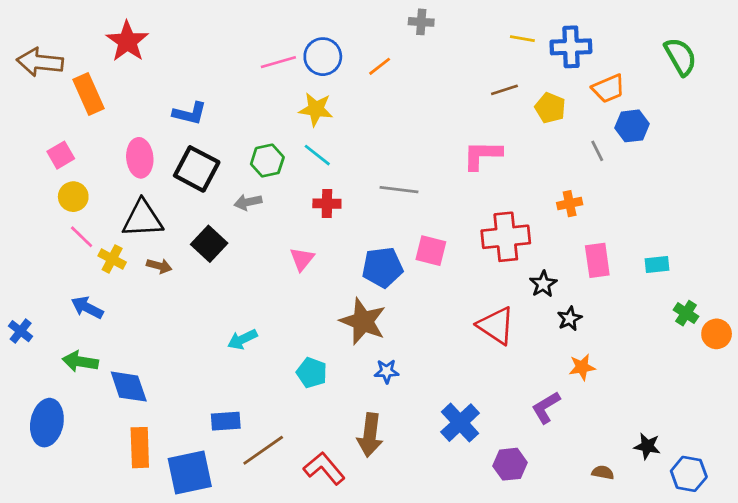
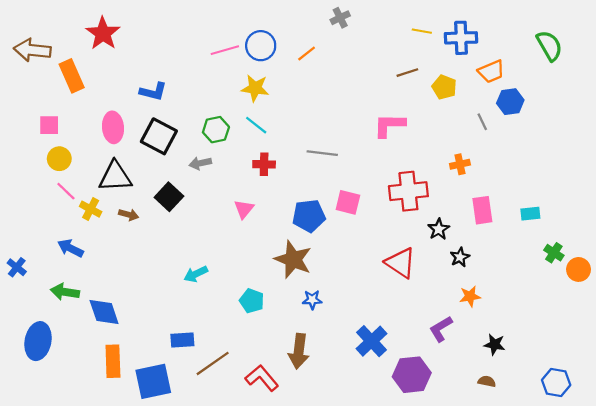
gray cross: (421, 22) -> (340, 18), turned -30
pink square: (61, 155) -> (49, 125), turned 30
black star: (647, 446) -> (495, 344), moved
purple hexagon: (510, 464) -> (412, 375), size x1.4

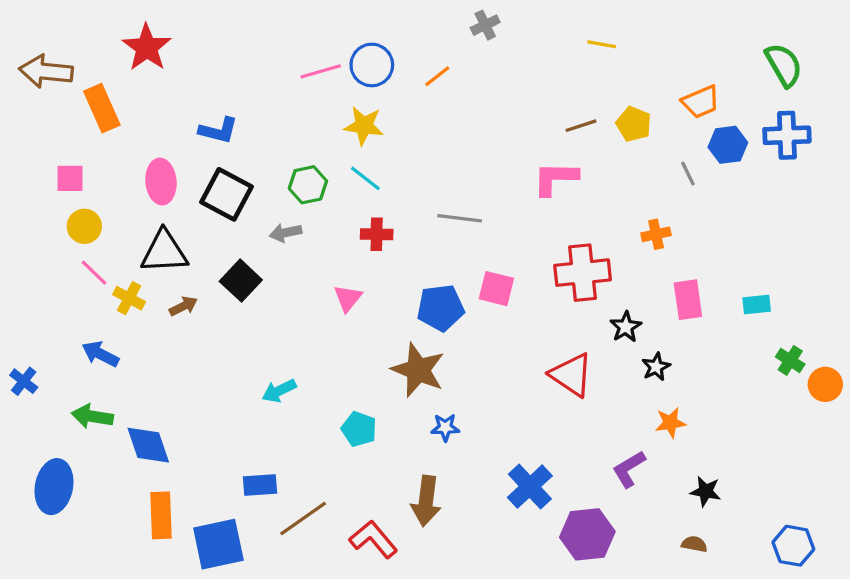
blue cross: (461, 38) -> (787, 135), moved
brown line: (407, 73) -> (581, 126), moved
brown arrow: (129, 215) -> (183, 306), turned -42

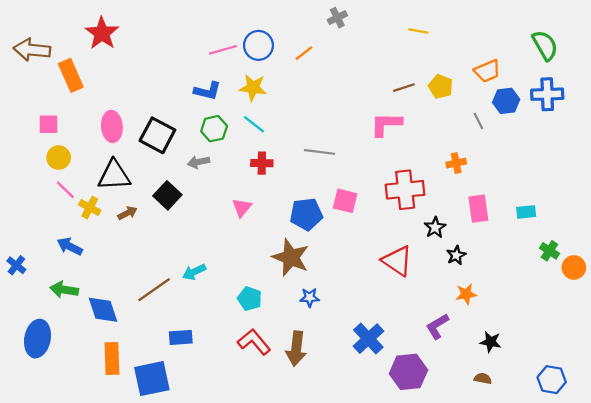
blue L-shape: (218, 130) -> (207, 91), moved
brown line: (303, 519) -> (154, 290), moved
red L-shape: (373, 539) -> (254, 342), moved

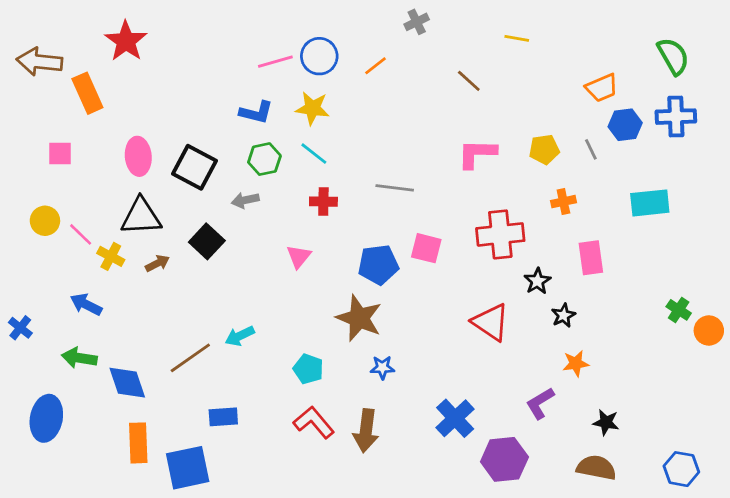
yellow pentagon: (441, 86) -> (544, 149), moved, turned -30
brown line: (404, 88) -> (469, 81), moved, turned 60
yellow circle: (59, 158) -> (45, 221), moved
cyan rectangle: (526, 212) -> (650, 203), moved, size x1.6
brown semicircle: (483, 379) -> (596, 468), size x1.8

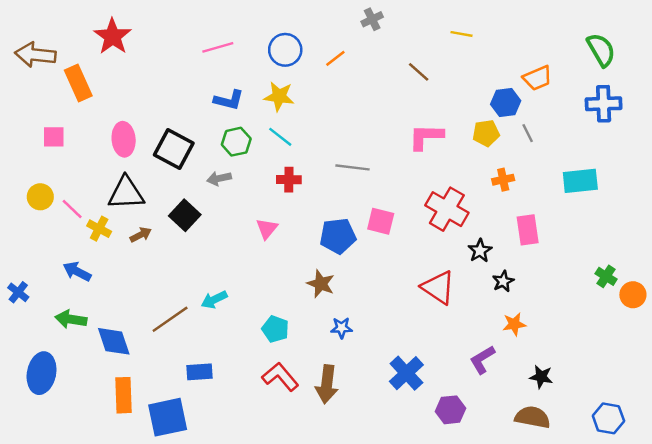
pink line: (275, 62) -> (218, 47), moved
blue hexagon: (625, 125) -> (506, 103), moved
red cross: (500, 234) -> (447, 209), turned 36
brown star: (359, 318) -> (321, 284), size x0.7
purple hexagon: (504, 459) -> (450, 410), size x0.7

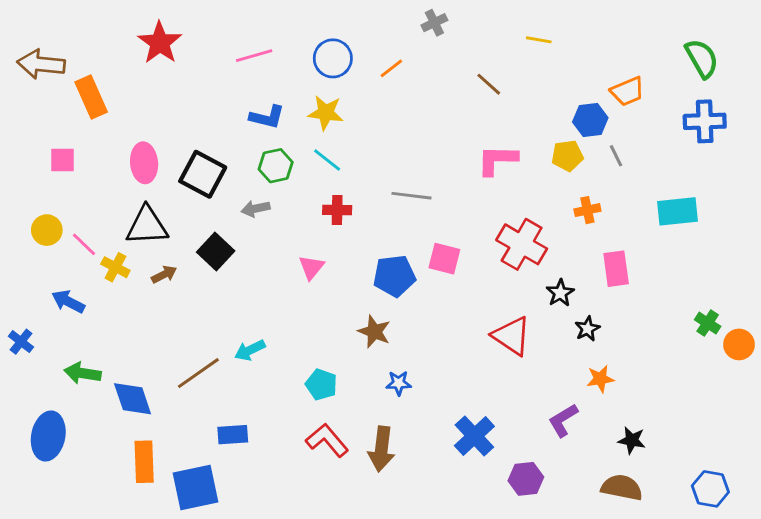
red star: (113, 36) -> (160, 43), moved
blue arrow: (77, 271) -> (68, 302), moved

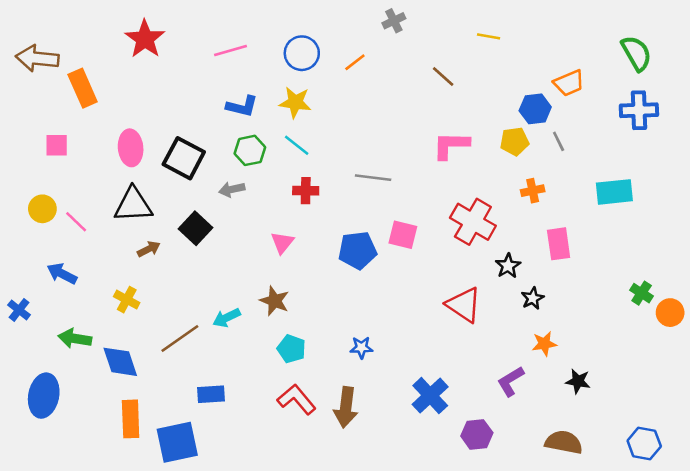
yellow cross: (115, 267) -> (127, 300), moved
brown star: (374, 332) -> (275, 301), moved
black star: (632, 440) -> (578, 381), moved

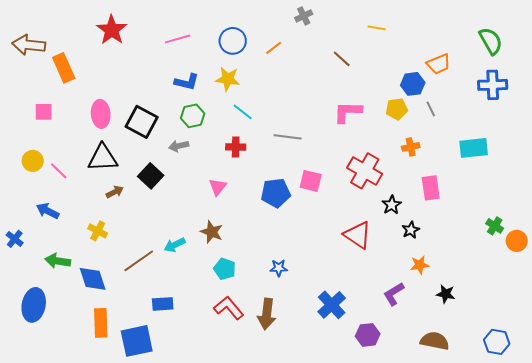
cyan line: (297, 145) -> (243, 112), moved

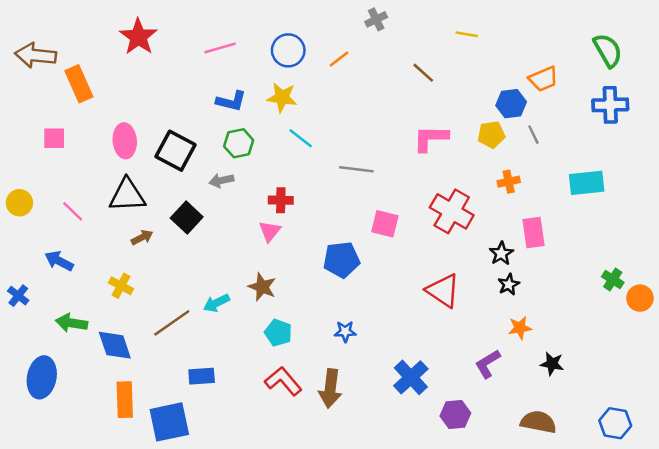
red cross: (236, 147) -> (281, 200), moved
yellow circle: (33, 161) -> (19, 203), moved
blue pentagon: (276, 193) -> (341, 260), moved
black star: (392, 205) -> (501, 253), moved

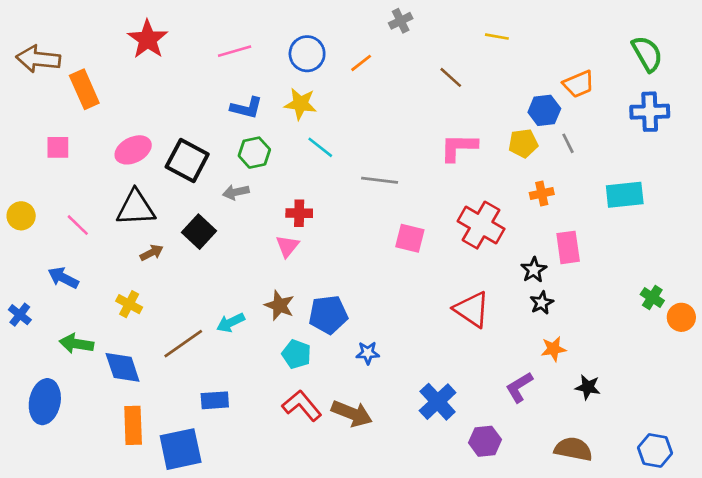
pink ellipse: (125, 141) -> (133, 150), turned 68
blue pentagon: (341, 260) -> (328, 315), moved
brown arrow: (330, 389) -> (352, 414), turned -75

